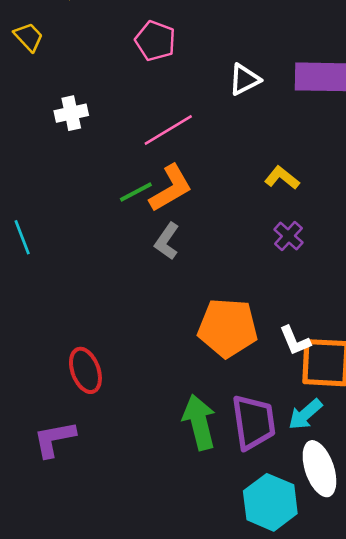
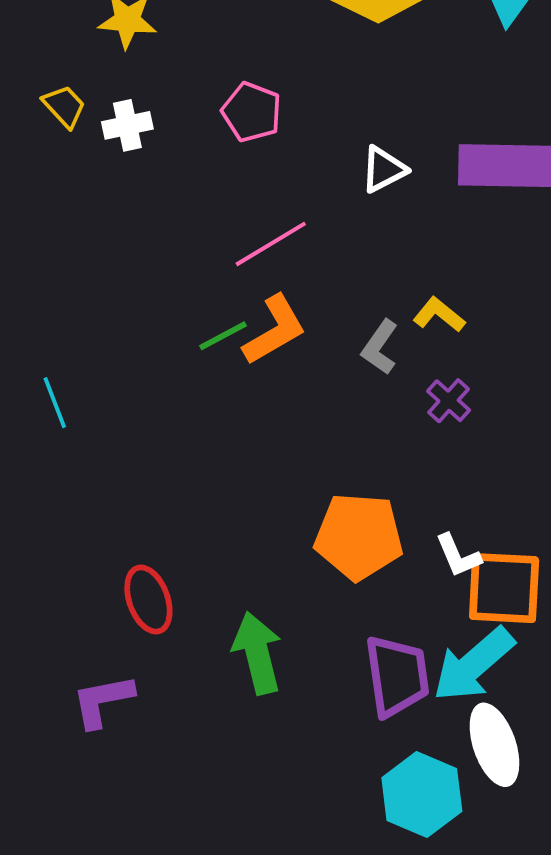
white cross: (71, 113) -> (127, 125), moved
gray L-shape: (167, 241) -> (380, 347), moved
cyan arrow: (305, 414) -> (473, 665), size x1.6
green arrow: (199, 422) -> (257, 653), moved

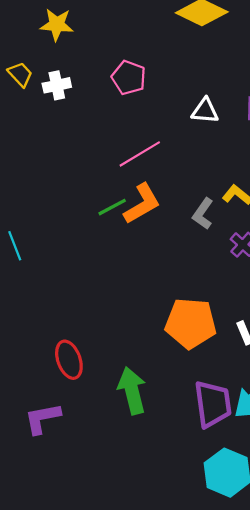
white triangle: (384, 169) -> (205, 111), turned 32

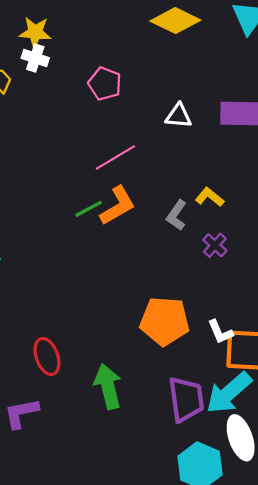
white cross: (57, 85) -> (35, 58), moved, turned 30

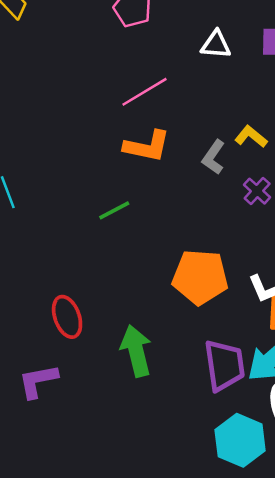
orange L-shape: (118, 206) -> (147, 146), turned 42
green line: (89, 209) -> (114, 210), moved

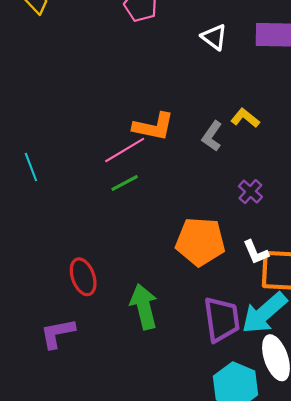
white triangle: (216, 45) -> (214, 37), turned 32
pink line: (145, 92) -> (125, 150), moved
purple cross: (257, 191) -> (250, 192), moved

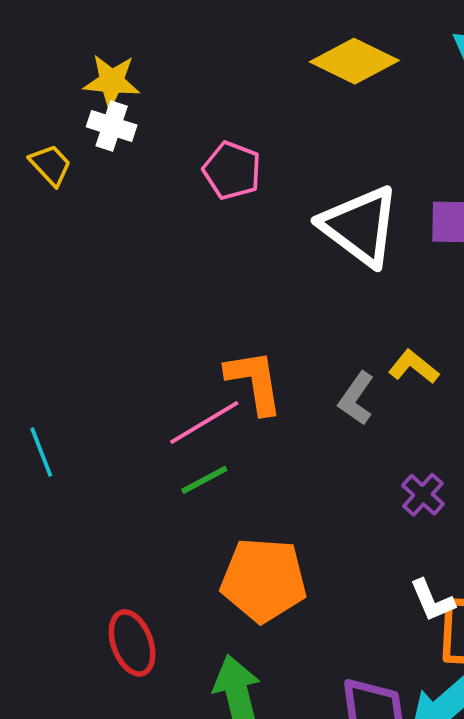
white triangle: (214, 37) -> (360, 226), size x1.8
orange L-shape: (153, 127) -> (254, 382), turned -111
orange pentagon: (200, 242) -> (264, 580), moved

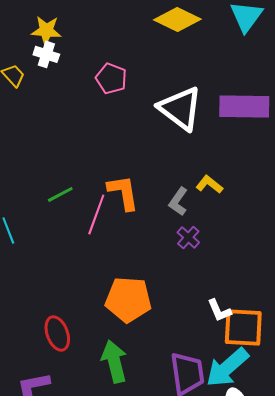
pink line: (204, 422) -> (96, 214), turned -39
green line: (204, 480) -> (60, 194), moved
purple cross: (423, 495) -> (188, 237), moved

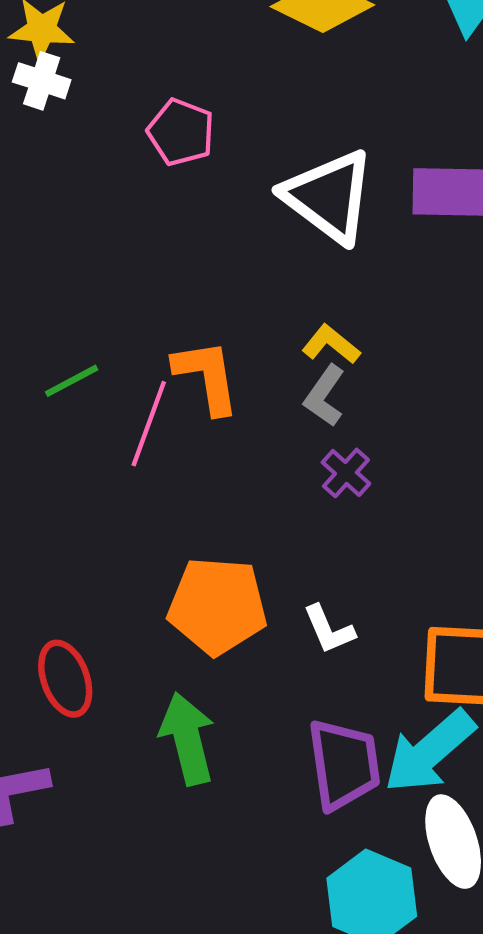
yellow L-shape: (209, 184) -> (331, 344), moved
white L-shape: (219, 310) -> (329, 629), moved

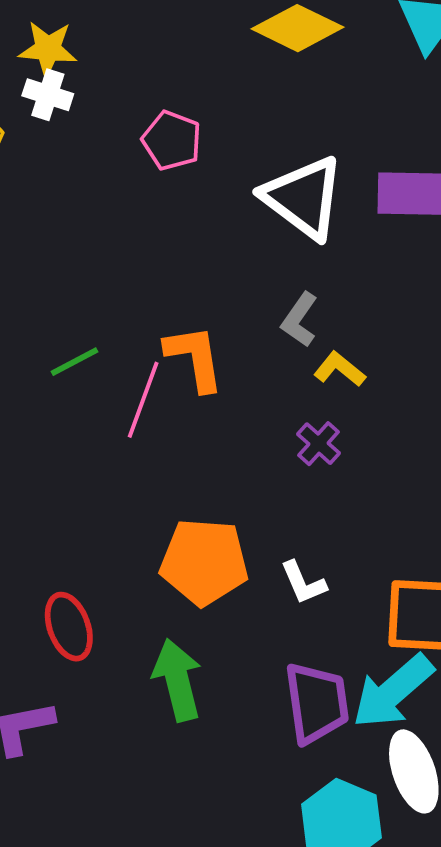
yellow L-shape: (331, 344) -> (339, 369), moved
gray L-shape: (325, 396) -> (299, 320), moved

